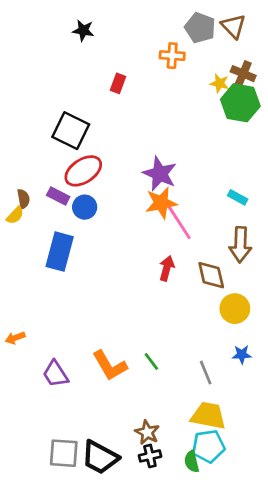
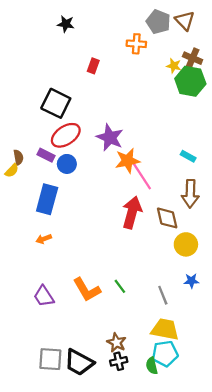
purple star: (160, 174) -> (110, 137), moved
red arrow: (167, 268) -> (132, 212), size x1.6
orange arrow: (15, 338) -> (44, 239), moved

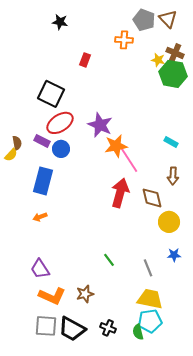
brown arrow: (190, 194) -> (173, 176), size x0.7
orange L-shape: (87, 290) -> (52, 296), moved, turned -36
brown star: (116, 343) -> (85, 294), moved, turned 30
black cross: (119, 361) -> (108, 328), turned 35

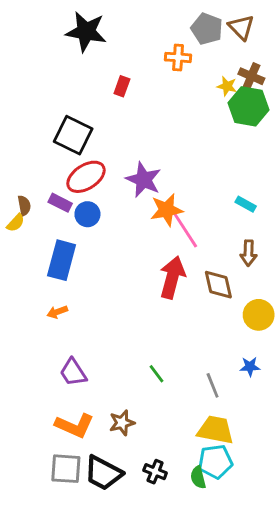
black star: (60, 22) -> (86, 32), size x1.8
yellow circle: (169, 222) -> (259, 315), moved
purple trapezoid: (40, 269) -> (73, 372), moved

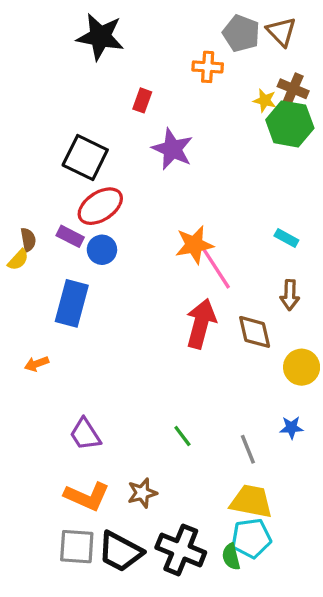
purple star: (144, 180) -> (172, 149), moved
orange arrow: (57, 312) -> (37, 364), moved
black cross: (155, 472) -> (181, 550), size x1.8

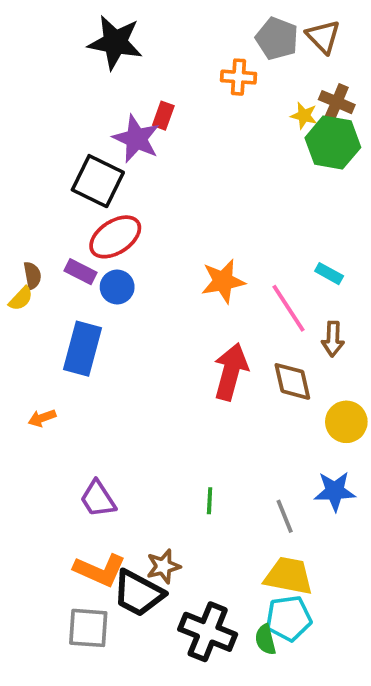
purple star: (172, 149) -> (136, 139), moved
pink line: (216, 268) -> (289, 308), moved
blue star: (291, 428) -> (335, 491), size x1.5
green line: (182, 436) -> (210, 501), turned 40
black trapezoid: (120, 552) -> (138, 593), moved

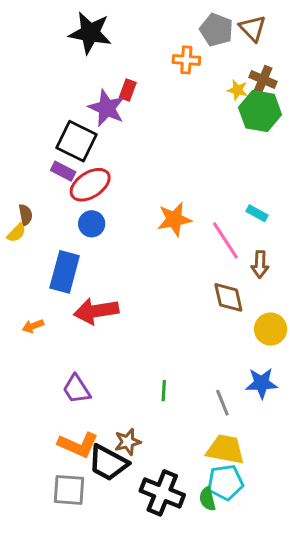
purple rectangle: (81, 272) -> (63, 171), moved
red arrow: (231, 372) -> (96, 311), moved, turned -114

